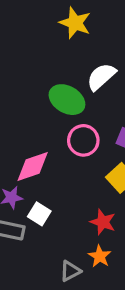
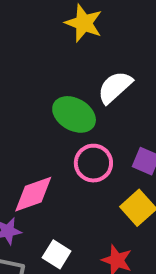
white square: (39, 214) -> (57, 254), moved

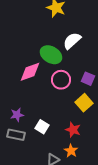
pink diamond: (33, 194) -> (30, 72), moved

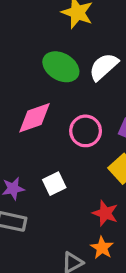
green ellipse: (51, 55) -> (61, 67), moved
white square: (42, 127) -> (54, 184), moved, turned 32

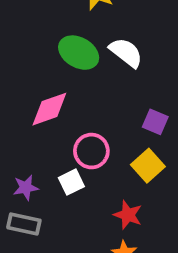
white semicircle: (104, 67) -> (126, 53), turned 80
pink circle: (86, 131) -> (91, 151), moved

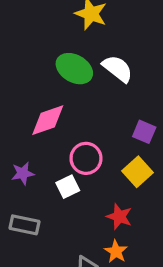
purple star: (26, 188) -> (23, 173), moved

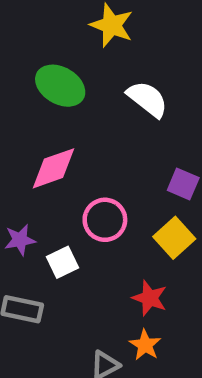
green ellipse: (74, 69) -> (60, 86), moved
white square: (68, 187) -> (62, 262), moved

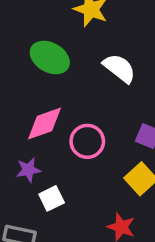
pink circle: (105, 220) -> (87, 141), moved
purple star: (20, 240) -> (28, 170), moved

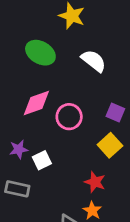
purple star: (28, 170) -> (19, 149), moved

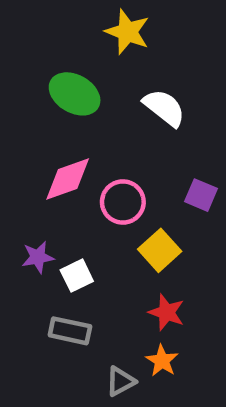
yellow square: (110, 145) -> (160, 250), moved
gray rectangle: (17, 189) -> (70, 331), moved

